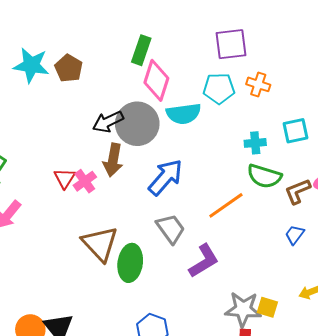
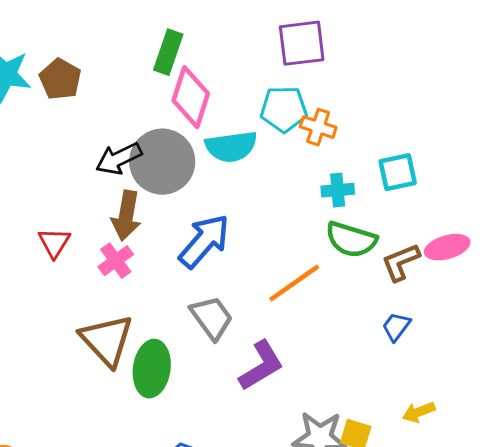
orange cross: (258, 84) -> (318, 127), moved
pink cross: (85, 181) -> (116, 261), moved

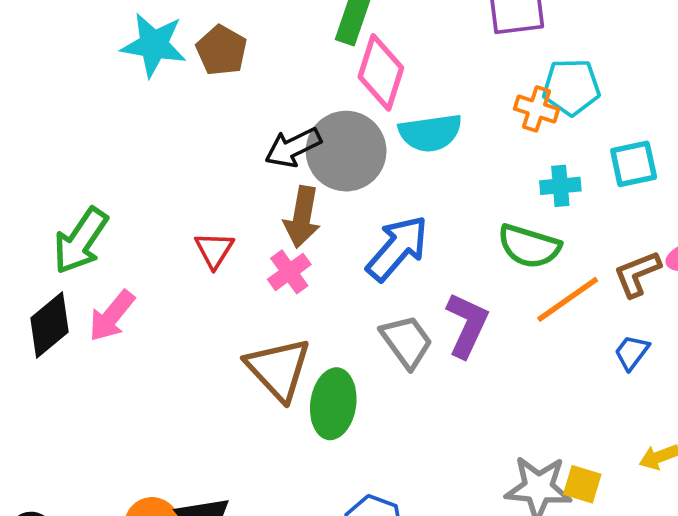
cyan pentagon: (284, 109) -> (571, 87), moved
green semicircle: (351, 240) -> (529, 246), moved
orange line: (294, 283) -> (568, 299), moved
purple L-shape: (261, 366) -> (467, 325), moved, turned -34

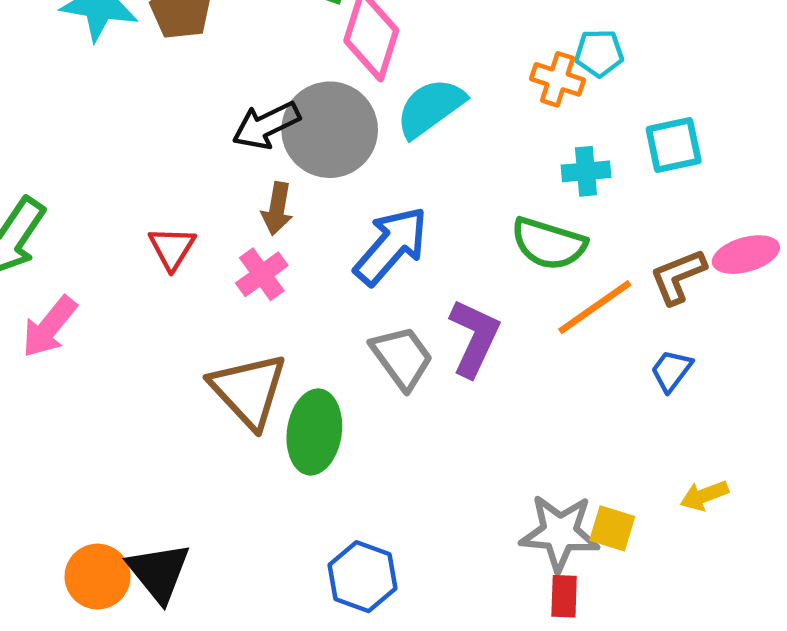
cyan pentagon: (571, 87) -> (599, 53), size x0.7
cyan semicircle: (430, 133) -> (430, 108), turned 152
brown arrow: (302, 217) -> (277, 209), size x0.7

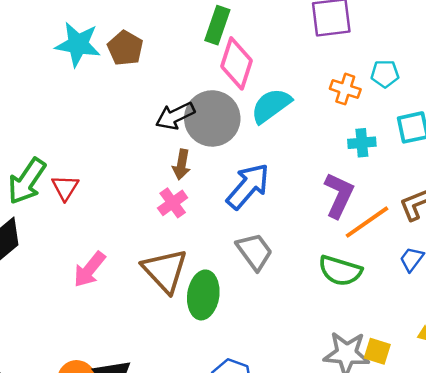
cyan pentagon: (599, 53) -> (385, 74), moved
green semicircle: (549, 244) -> (340, 271), moved
red triangle: (172, 248) -> (65, 188), moved
pink arrow: (49, 327) -> (89, 269), moved
purple L-shape: (474, 338) -> (339, 195), moved

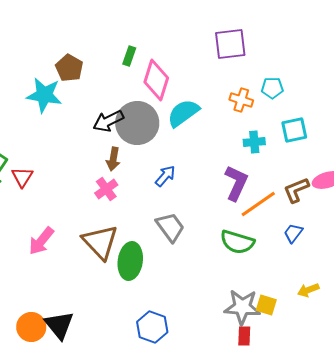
green rectangle: (217, 25) -> (129, 56), moved, size x0.7
cyan star: (78, 44) -> (44, 95), moved
blue arrow: (248, 186) -> (165, 176), size x0.6

